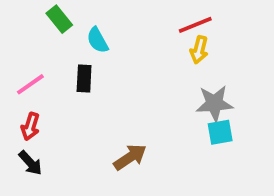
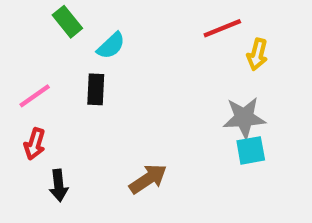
cyan semicircle: (97, 40) -> (111, 46), turned -104
yellow arrow: (199, 50) -> (257, 54), moved
black arrow: (30, 163) -> (59, 185), moved, turned 36

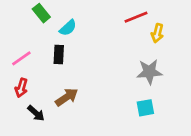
cyan square: (251, 150) -> (145, 108), moved
brown arrow: (148, 179) -> (67, 97), moved
black arrow: (59, 185) -> (36, 113), turned -42

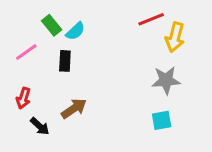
green rectangle: (41, 13) -> (52, 25), moved
yellow arrow: (157, 33) -> (175, 37), size x1.4
pink line: (21, 58) -> (26, 52), moved

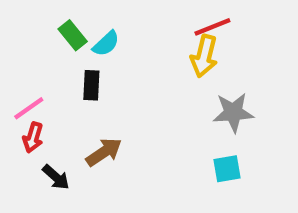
yellow arrow: (175, 37) -> (204, 56), moved
pink line: (26, 52) -> (29, 108), moved

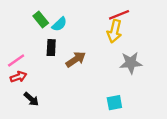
red arrow: (33, 137) -> (18, 77), turned -126
brown arrow: (104, 152) -> (76, 59), moved
cyan square: (227, 169) -> (114, 103), moved

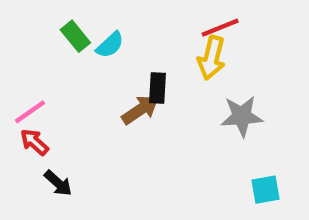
black rectangle: (51, 48) -> (158, 88), moved
red arrow: (18, 77) -> (34, 142), turned -119
cyan square: (114, 103) -> (266, 190), moved

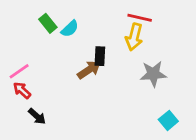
red line: (220, 28) -> (140, 18), turned 35
cyan square: (266, 190) -> (168, 120), turned -30

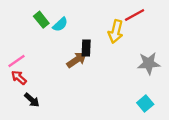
red line: (140, 18) -> (135, 15), moved, turned -42
gray star: (153, 74) -> (149, 63), moved

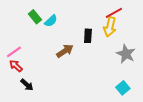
yellow arrow: (116, 31) -> (110, 27), moved
black rectangle: (86, 48) -> (88, 36), moved
gray star: (149, 63) -> (126, 54), turned 30

